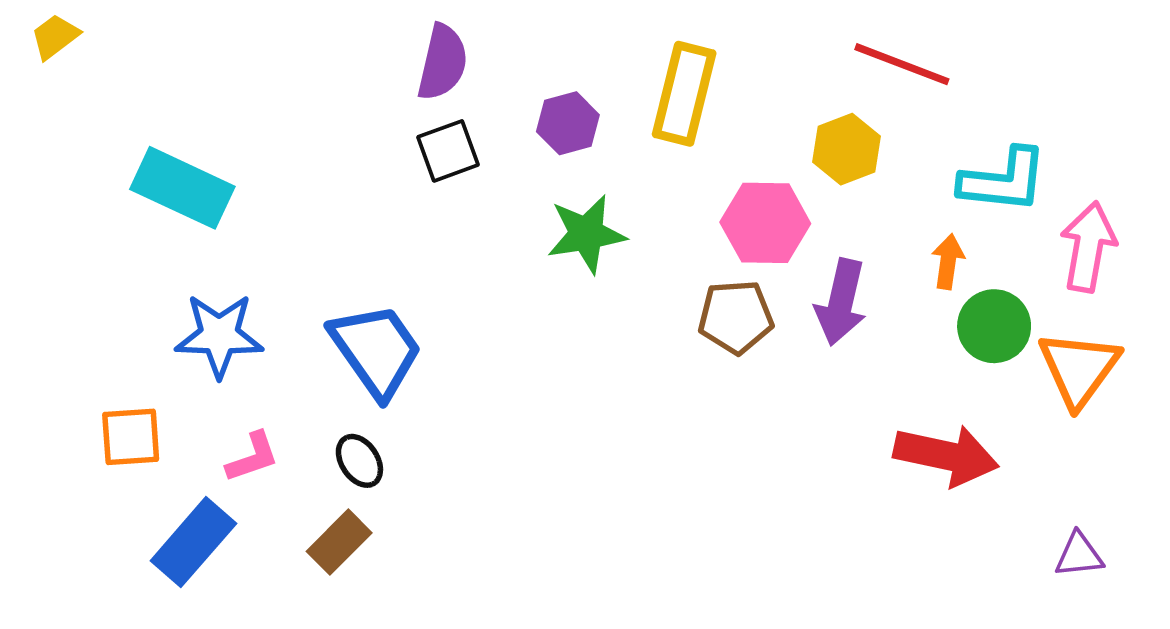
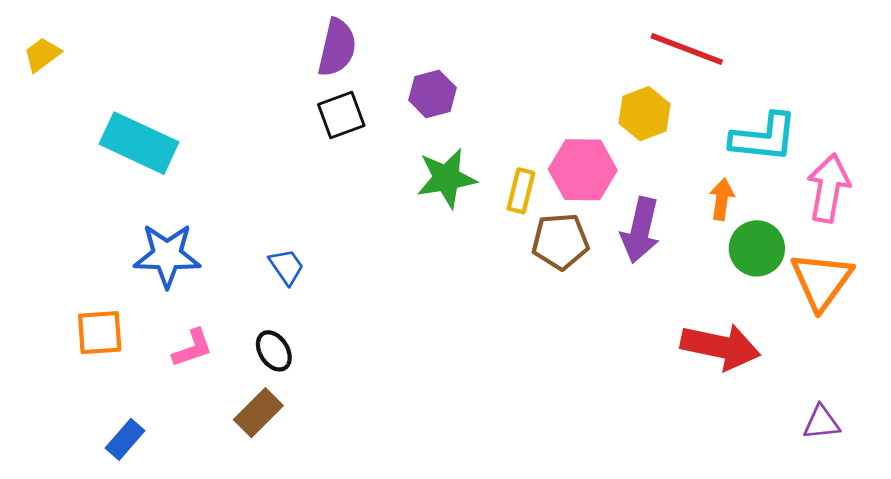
yellow trapezoid: (55, 37) -> (42, 55), moved
yellow rectangle: (684, 94) -> (521, 191), moved, size x0.6
blue trapezoid: (376, 350) -> (286, 267), size x0.5
blue rectangle: (193, 542) -> (125, 439), moved, size x0.6

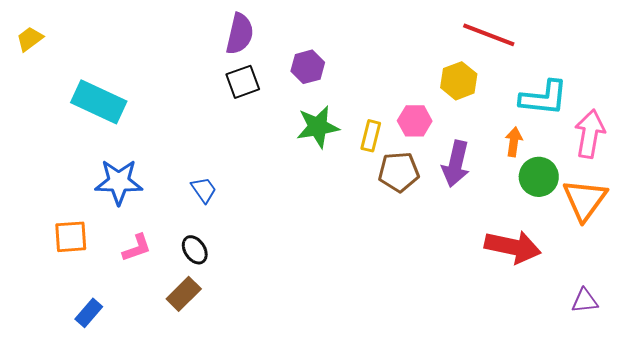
pink hexagon: (583, 170) -> (415, 121), size x0.7

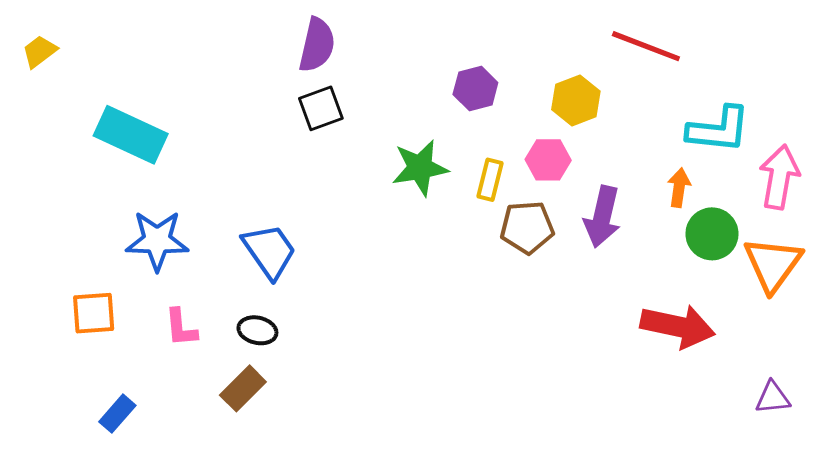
purple hexagon: (308, 67) -> (475, 89), moved
yellow hexagon: (459, 81) -> (576, 100), moved
blue trapezoid: (204, 190) -> (269, 251), size x1.6
pink L-shape: (137, 248) -> (181, 328), turned 104
black ellipse: (195, 250) -> (257, 330), turned -44

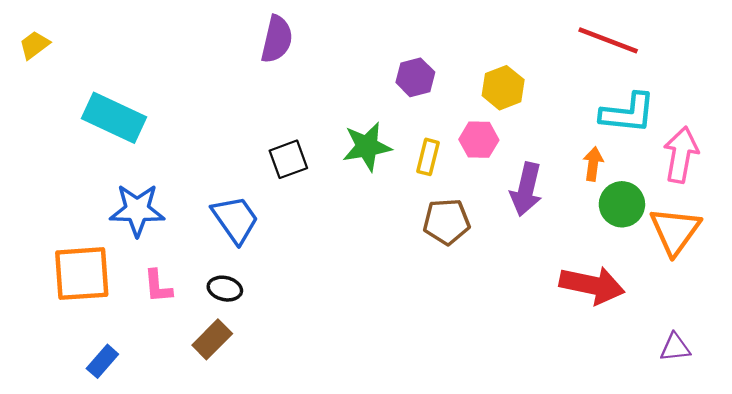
red line: (646, 46) -> (608, 40), moved
black square: (321, 108) -> (288, 159), moved
brown pentagon: (527, 227) -> (447, 222), moved
orange square: (94, 313) -> (82, 274), size x1.5

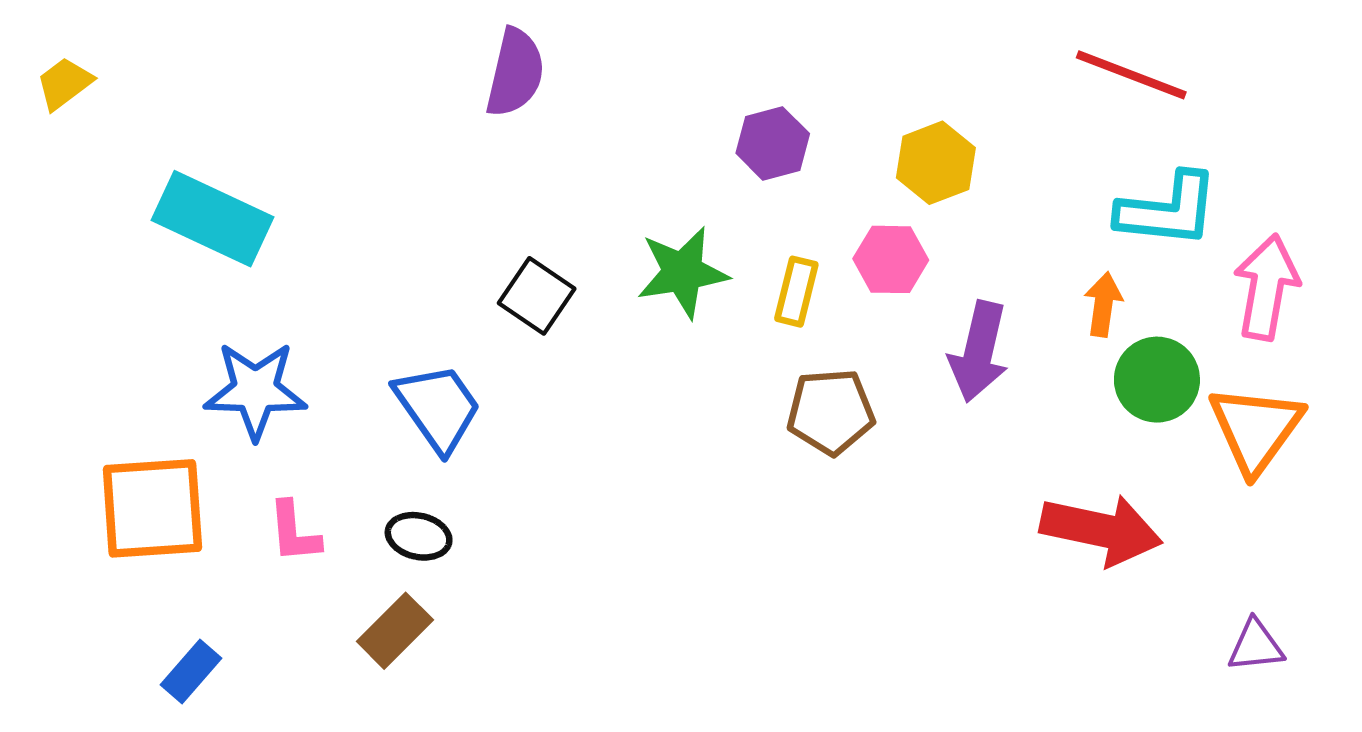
black square: (288, 159) -> (537, 296), turned -36

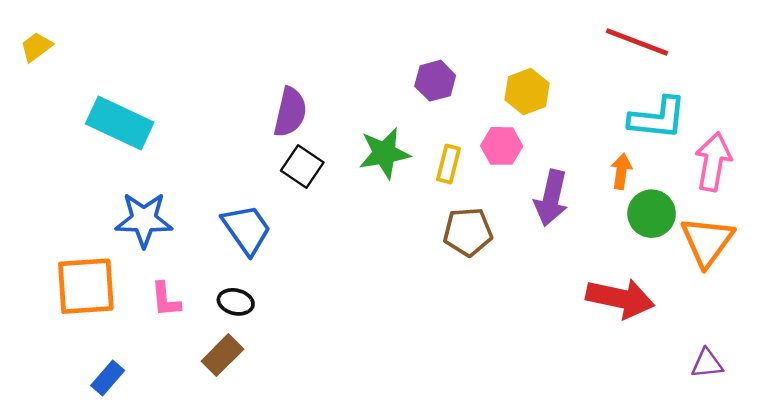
purple semicircle: (515, 73) -> (290, 112), moved

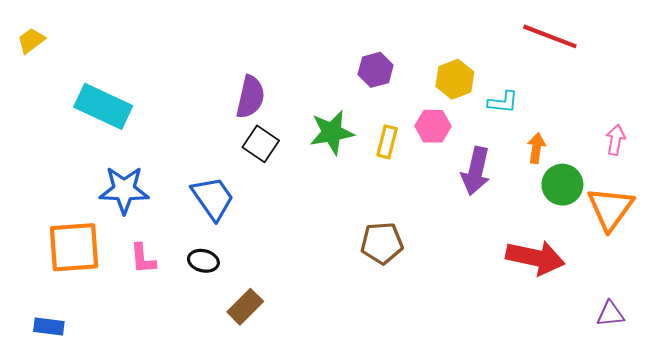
cyan L-shape: (658, 118) -> (503, 102), moved, size x0.6
pink arrow: (713, 162) -> (616, 140), size x0.6
brown pentagon: (468, 232) -> (382, 243), moved
brown rectangle: (222, 355) -> (245, 307), moved
blue rectangle: (108, 378) -> (49, 327), moved, turned 56

